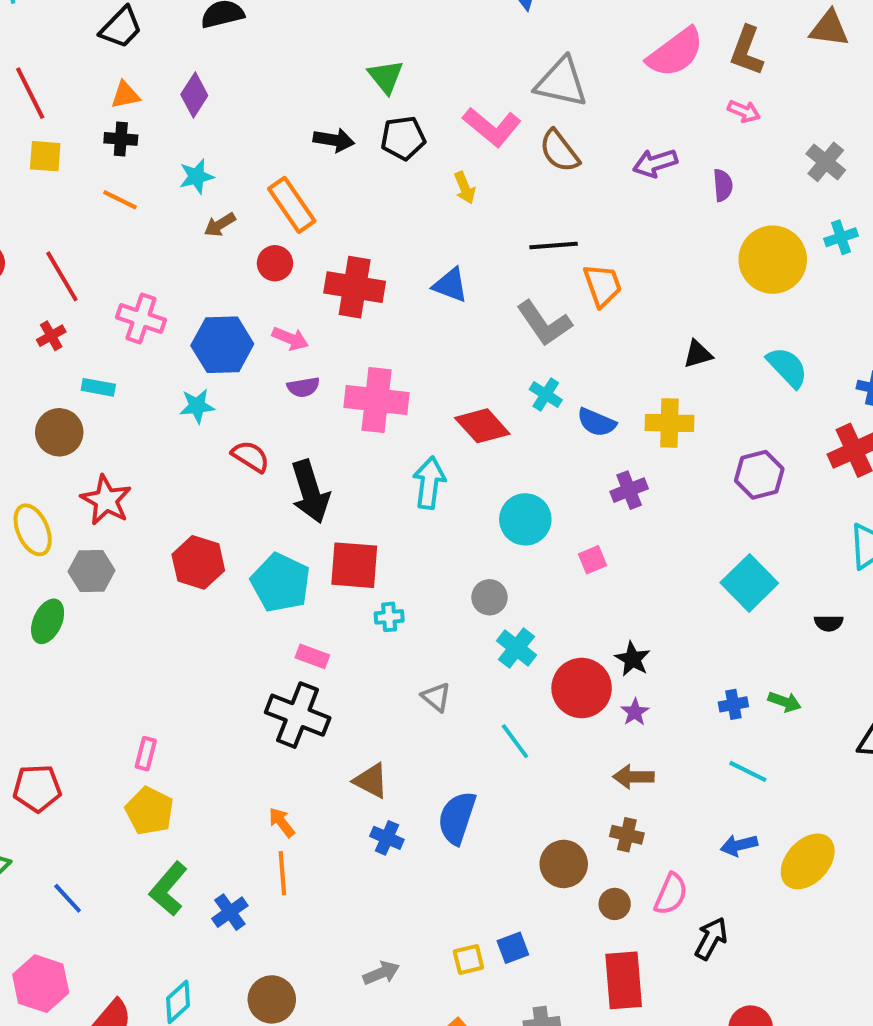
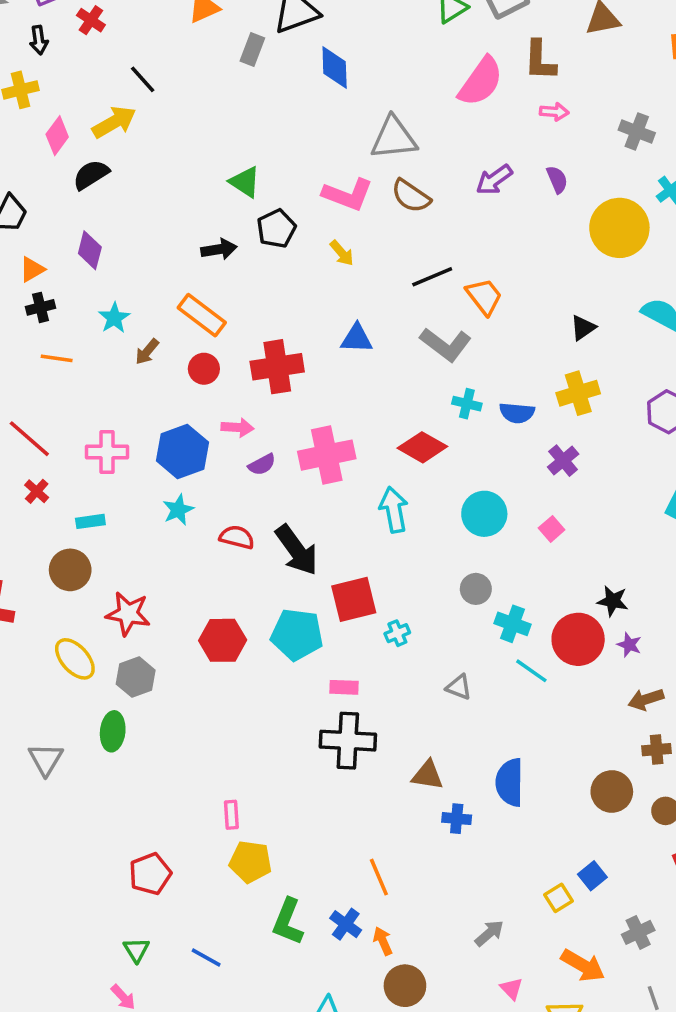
cyan line: (515, 741) -> (531, 671), moved
orange arrow: (282, 822) -> (383, 941), moved, turned 32

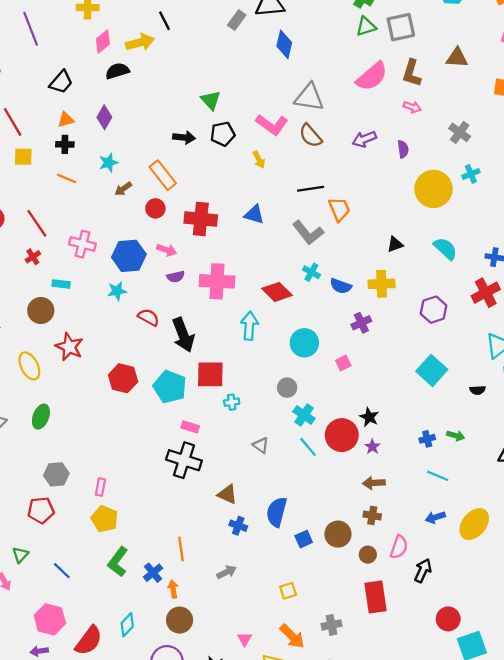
gray hexagon: (136, 677) -> (56, 474), moved
blue square: (592, 876) -> (304, 539), moved
gray arrow: (489, 933) -> (226, 572), moved

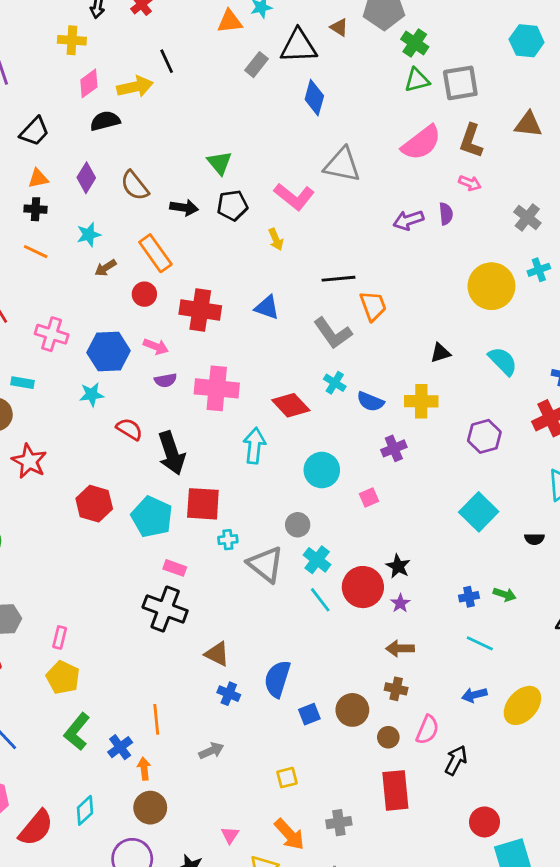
brown semicircle: (310, 136) -> (135, 186), moved
purple semicircle: (403, 149) -> (446, 214), moved
gray triangle: (261, 445) -> (266, 564), moved, size x1.8

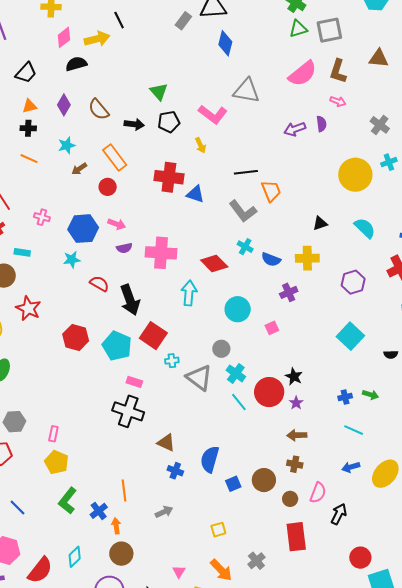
red cross: (200, 310) -> (169, 177), moved
pink cross: (52, 334) -> (42, 217), size x0.7
red square: (203, 504) -> (153, 336), turned 32
gray cross: (339, 823) -> (256, 561), turned -30

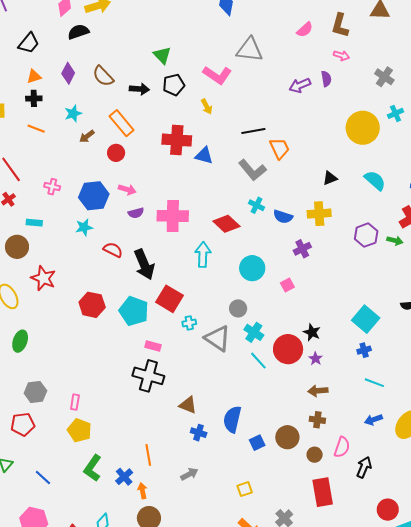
pink semicircle: (303, 74) -> (305, 30), size x0.6
cyan square: (350, 336) -> (366, 319), moved
green arrow: (370, 395) -> (395, 241), moved

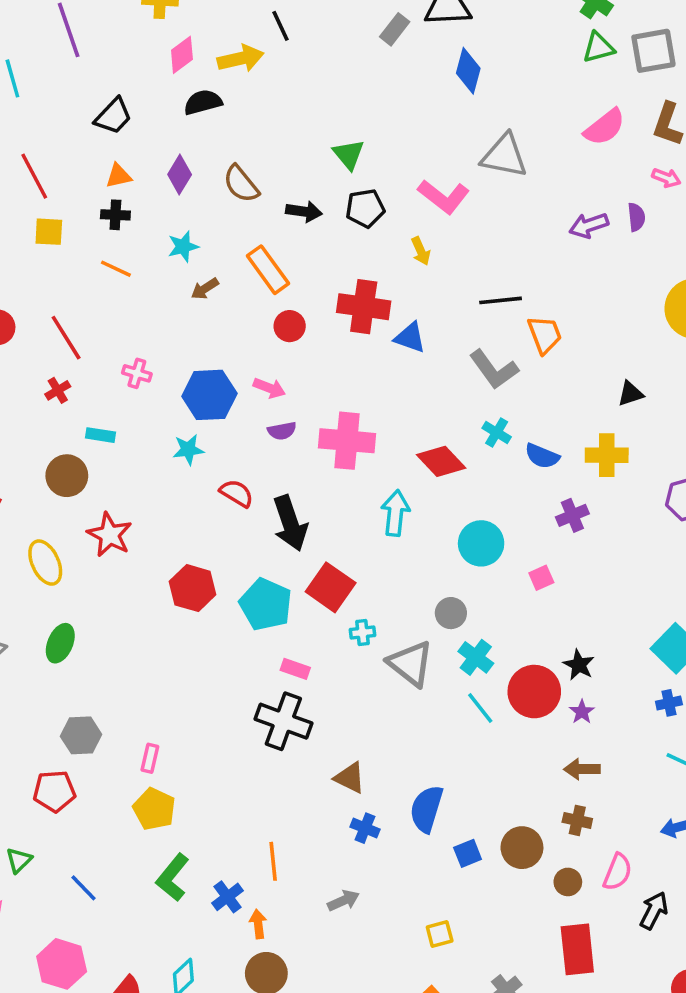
pink semicircle: (305, 30) -> (605, 127), size x1.4
red circle: (116, 153) -> (290, 326), moved

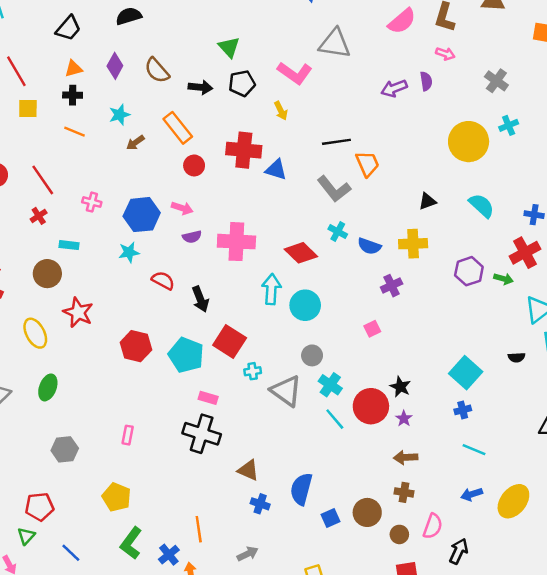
black arrow: (290, 523) -> (200, 299), size x0.7
cyan circle: (481, 543) -> (305, 305), moved
pink rectangle: (150, 758) -> (128, 435), moved
red pentagon: (54, 791) -> (39, 507), moved

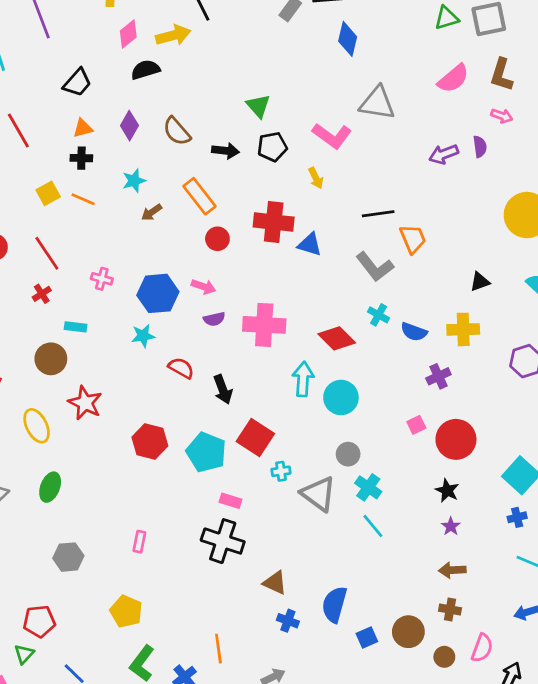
yellow square: (28, 109) -> (48, 193), moved, turned -30
red circle: (371, 406) -> (456, 439), moved

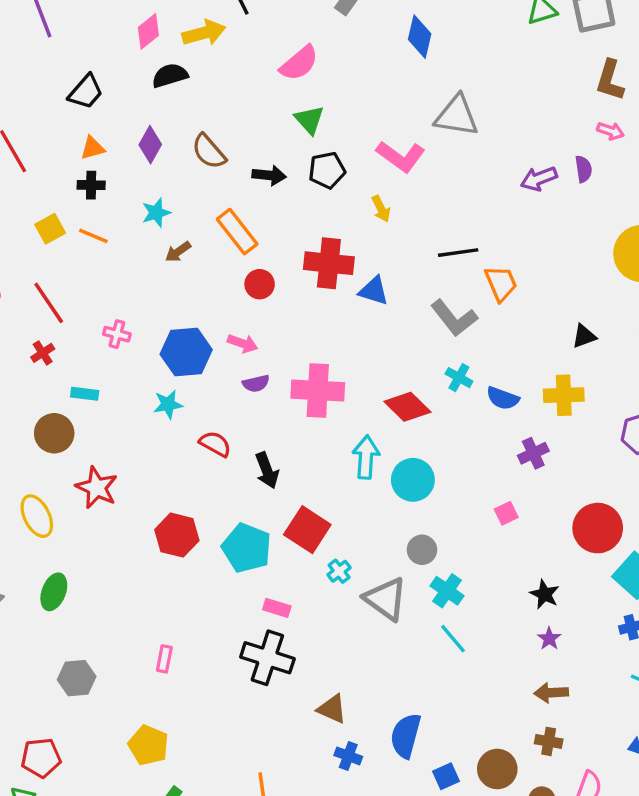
pink semicircle: (453, 79) -> (299, 63), moved
red circle: (456, 439) -> (598, 528), moved
cyan cross: (281, 471) -> (339, 571), turned -30

